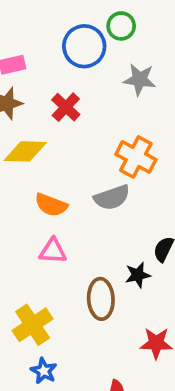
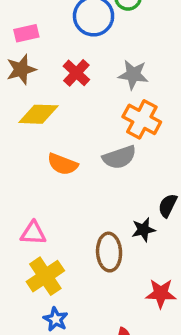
gray star: (140, 79) -> (133, 75), moved
pink triangle: (53, 251) -> (33, 233), moved

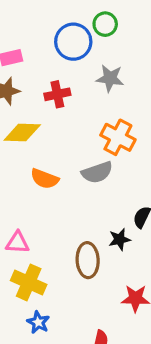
red cross: (76, 73) -> (57, 94), turned 35
gray star: (133, 75) -> (110, 78), moved
yellow cross: (45, 276) -> (29, 282), turned -32

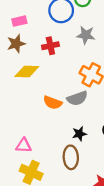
orange semicircle: (45, 179) -> (53, 103), moved
black star: (120, 239) -> (79, 134), moved

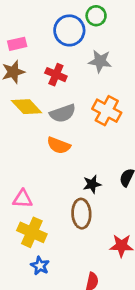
red cross: (50, 46) -> (56, 75), turned 35
yellow diamond: (27, 72) -> (27, 107), turned 45
gray semicircle: (77, 98) -> (63, 113), moved

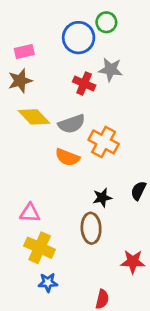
red cross: (56, 75) -> (84, 83), moved
orange cross: (107, 111) -> (104, 142), moved
blue star: (40, 266) -> (48, 282), turned -30

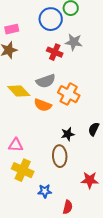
yellow diamond: (34, 117) -> (19, 91), moved
blue star: (48, 282) -> (45, 191), moved

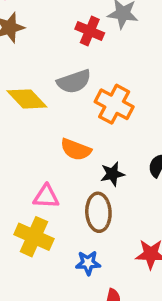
orange semicircle: (43, 105) -> (76, 150), moved
pink triangle: (16, 145) -> (46, 197), moved
blue star: (45, 191) -> (88, 263), moved

